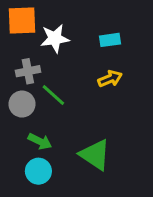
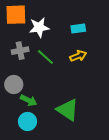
green line: (53, 95) -> (45, 57), moved
gray circle: (22, 104) -> (14, 84), moved

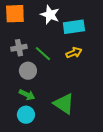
white star: (39, 27) -> (50, 15), moved, turned 30
cyan rectangle: (78, 28) -> (74, 27), size x1.5
gray circle: (14, 84) -> (28, 71), moved

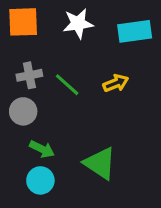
white star: (50, 15) -> (78, 24), turned -30
cyan rectangle: (74, 27) -> (135, 31), moved
gray circle: (28, 71) -> (23, 111), moved

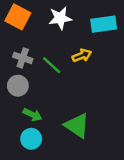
orange square: (23, 22) -> (18, 17), turned 30
gray cross: (29, 75) -> (23, 58), turned 30
yellow arrow: (116, 83) -> (82, 56), moved

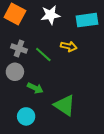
yellow arrow: (82, 56) -> (69, 46), turned 35
green arrow: (32, 115) -> (35, 88), moved

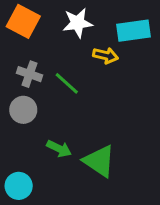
yellow arrow: (69, 46) -> (106, 55), moved
green arrow: (35, 88) -> (59, 149), moved
cyan circle: (26, 116) -> (19, 186), moved

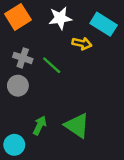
orange square: (23, 21) -> (18, 17), turned 30
cyan rectangle: (133, 31) -> (104, 24), turned 40
green arrow: (59, 149) -> (40, 126), moved, turned -90

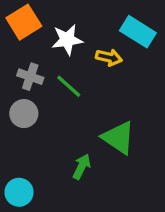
white star: (60, 18) -> (67, 40), moved
green arrow: (40, 126) -> (82, 167), moved
green triangle: (77, 126) -> (119, 138), moved

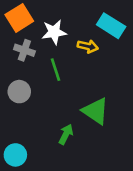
gray cross: (30, 77) -> (24, 50), moved
green line: (69, 86) -> (55, 70), turned 30

